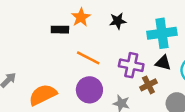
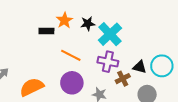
black star: (118, 21) -> (88, 24), moved
cyan cross: (162, 33) -> (110, 34), moved, turned -35
black triangle: (163, 63) -> (140, 67), moved

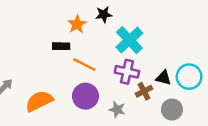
black star: (88, 24) -> (104, 14), moved
black rectangle: (46, 31) -> (61, 46), moved

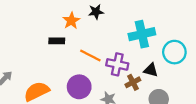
cyan cross: (129, 40) -> (142, 34), moved, turned 30
orange line: (84, 64) -> (90, 55), moved
cyan circle: (189, 77) -> (174, 52), moved

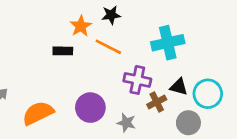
cyan circle: (174, 52) -> (208, 94), moved
orange line: (90, 55) -> (108, 47), moved

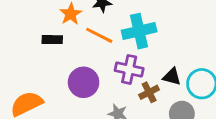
cyan cross: (168, 43) -> (139, 31), moved
purple circle: (90, 108) -> (84, 82), moved

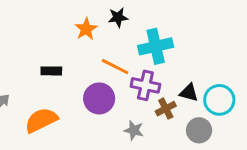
orange line: (99, 35) -> (115, 67), moved
black rectangle: (52, 40) -> (51, 71), moved

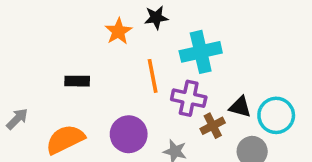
orange line: (115, 67) -> (153, 76), turned 52
purple circle: (99, 98) -> (129, 134), moved

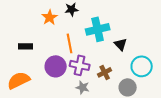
purple cross: (189, 98) -> (80, 65), moved
black triangle: (240, 107) -> (121, 44), moved, turned 32
purple circle: (129, 134) -> (56, 66), moved

